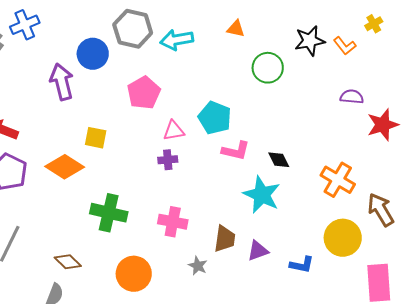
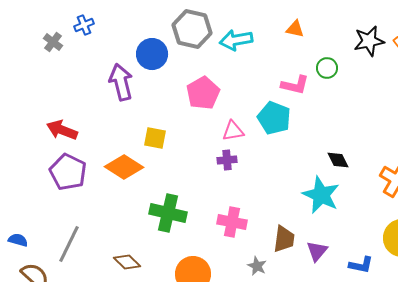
blue cross: (25, 25) -> (84, 25), size x0.7
green circle: (268, 68) -> (327, 68), size x0.7
pink L-shape: (236, 151) -> (295, 85), moved
purple triangle: (258, 251) -> (317, 251), turned -30

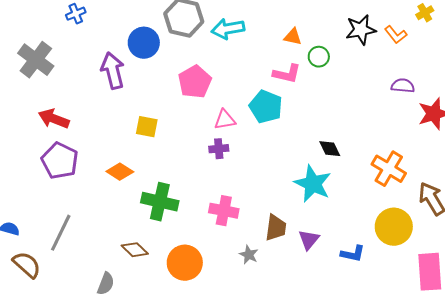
orange triangle: (295, 29) -> (293, 37), moved
gray cross: (53, 42) -> (36, 60), moved, size x1.8
orange diamond: (124, 167) -> (120, 172), moved, size x0.7
brown diamond: (127, 262) -> (135, 250), moved

